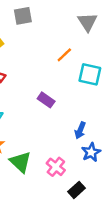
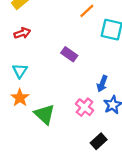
pink cross: (56, 167) -> (85, 107), moved

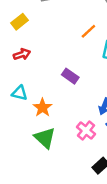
cyan triangle: (20, 71) -> (19, 93), turned -49
orange star: (20, 98) -> (42, 108), moved

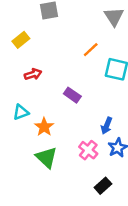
red arrow: (22, 54) -> (33, 74), moved
cyan triangle: (19, 93) -> (21, 112), turned -35

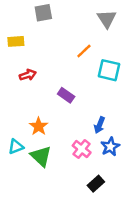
yellow rectangle: (21, 40) -> (16, 41), turned 35
cyan triangle: (21, 112) -> (16, 147), moved

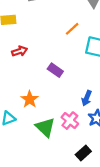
green triangle: (41, 156) -> (45, 127), moved

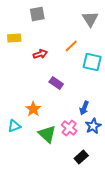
red arrow: (20, 51) -> (40, 54), moved

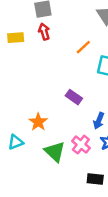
red arrow: (40, 54) -> (44, 32), moved, turned -88
purple rectangle: (56, 83) -> (74, 97), moved
black rectangle: (81, 157) -> (95, 179), turned 48

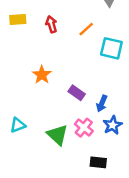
red arrow: (44, 32) -> (51, 24), moved
purple rectangle: (74, 97) -> (77, 93), moved
orange star: (38, 122) -> (42, 75), moved

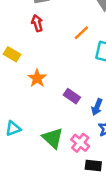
yellow rectangle: (18, 20) -> (12, 54), moved, turned 35
red arrow: (51, 24) -> (37, 23), moved
pink cross: (84, 128) -> (80, 143), moved

